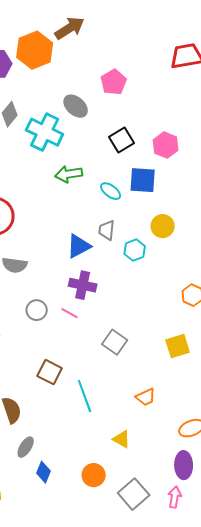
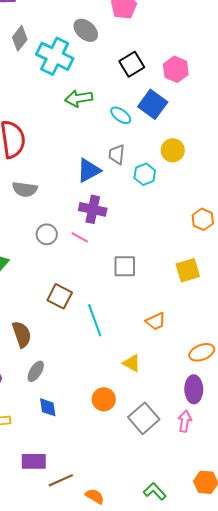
blue square: (143, 180) -> (153, 104), turned 32
gray square: (115, 342) -> (125, 266), turned -35
blue diamond: (44, 472) -> (48, 407), moved, turned -30

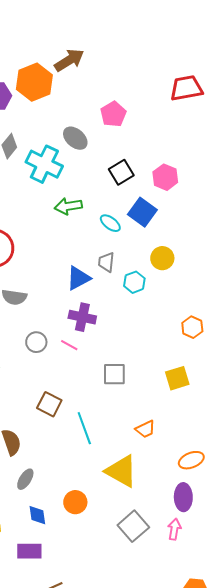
yellow triangle: (132, 363) -> (121, 471), size x1.8
orange circle: (104, 399) -> (75, 502), moved
purple rectangle: (34, 461) -> (29, 551), moved

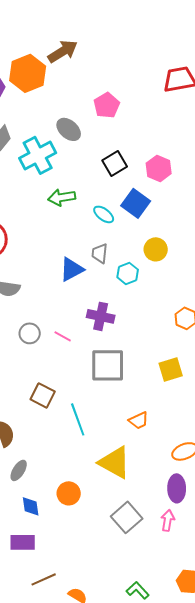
cyan cross: (44, 164) -> (38, 155), turned 36
purple cross: (82, 317) -> (101, 316), moved
gray square: (114, 374) -> (108, 365), size x1.5

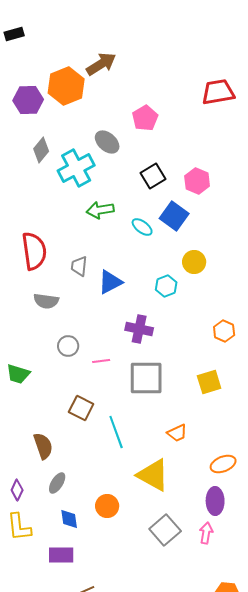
gray trapezoid: (100, 253) -> (79, 266), moved
pink line: (63, 336) -> (101, 361), moved, turned -36

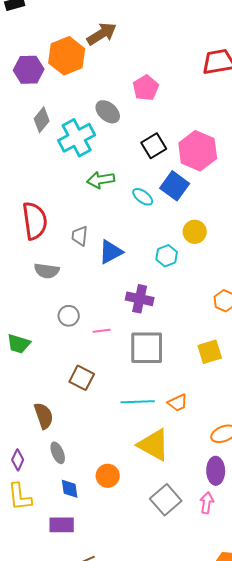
pink hexagon: (197, 181) -> (198, 151), size x1.5
cyan line: (116, 432) -> (138, 402), moved, turned -72
gray ellipse: (57, 483) -> (58, 453), turned -55

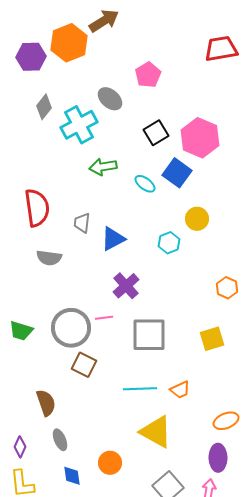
purple cross: (140, 299) -> (126, 286), moved, turned 36
gray circle: (69, 316) -> (71, 328), moved, size x1.8

